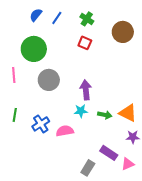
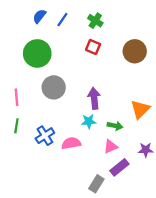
brown circle: (123, 32) -> (135, 51), moved
pink line: (14, 75) -> (16, 97), moved
orange triangle: (128, 113) -> (140, 109), moved, turned 48
purple rectangle: (109, 153) -> (119, 167), turned -72
pink triangle: (128, 164) -> (111, 147), moved

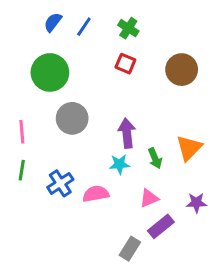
green arrow: (115, 126) -> (155, 158), moved, turned 56

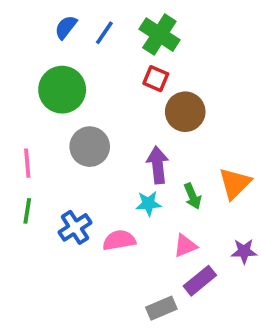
green cross: (128, 28) -> (159, 35), size x1.5
brown circle: (182, 70) -> (185, 112), moved
gray rectangle: (130, 249) -> (161, 308), turned 35

